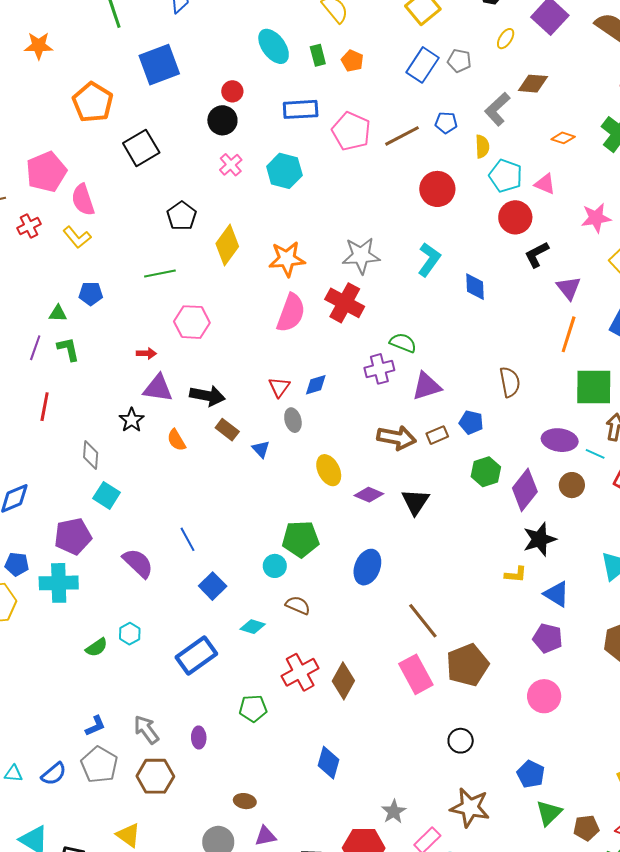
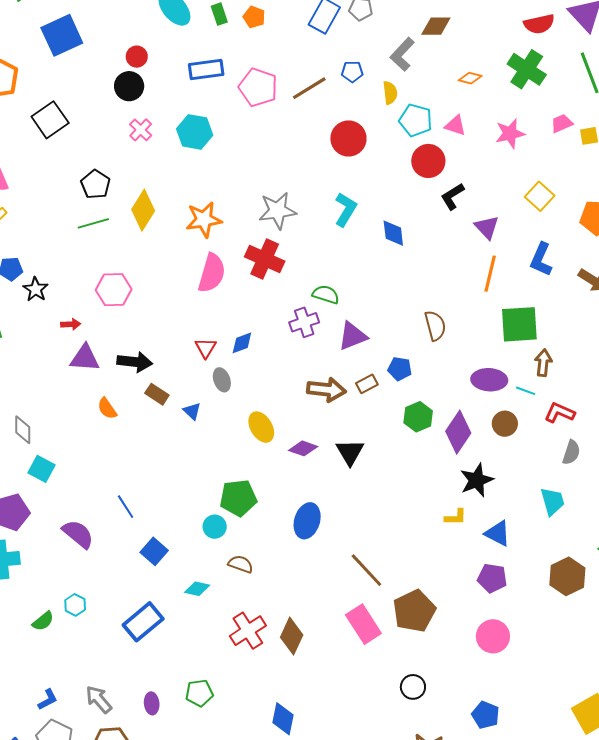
pink star: (596, 218) -> (510, 134), moved
green line: (160, 273) -> (93, 223), moved
black star: (132, 420) -> (36, 289), moved
green pentagon: (253, 708) -> (199, 693), moved

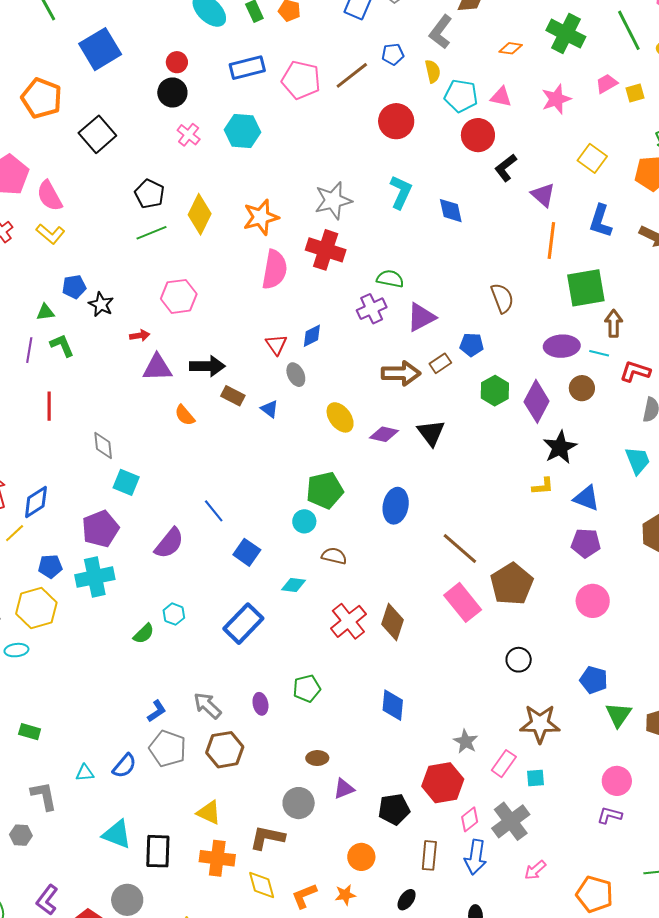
purple semicircle: (78, 534) -> (169, 543), turned 96

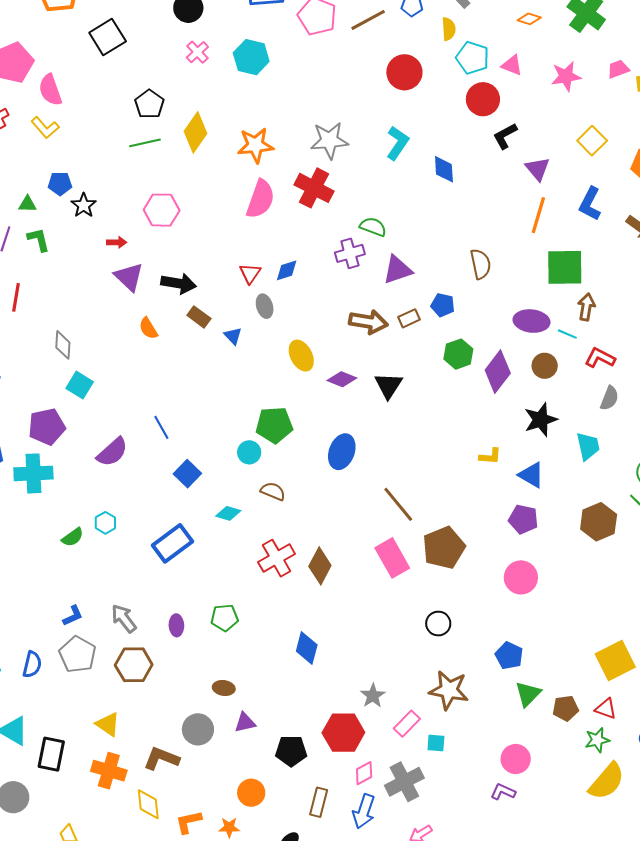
purple triangle: (157, 368) -> (129, 277), turned 36
black star: (560, 447) -> (541, 420), moved
blue semicircle: (124, 766) -> (32, 664), turned -36

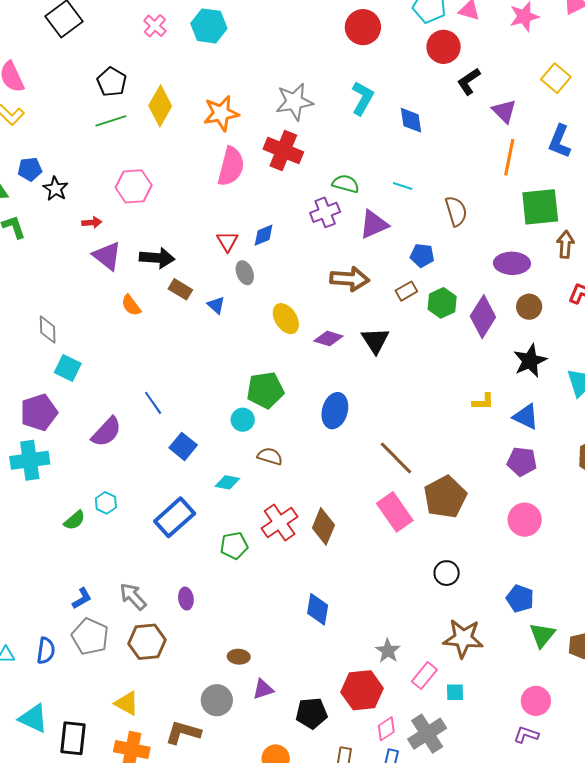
brown rectangle: (409, 318) -> (406, 291), moved
cyan line: (567, 334) -> (403, 186), moved
green pentagon: (225, 618) -> (234, 546), moved

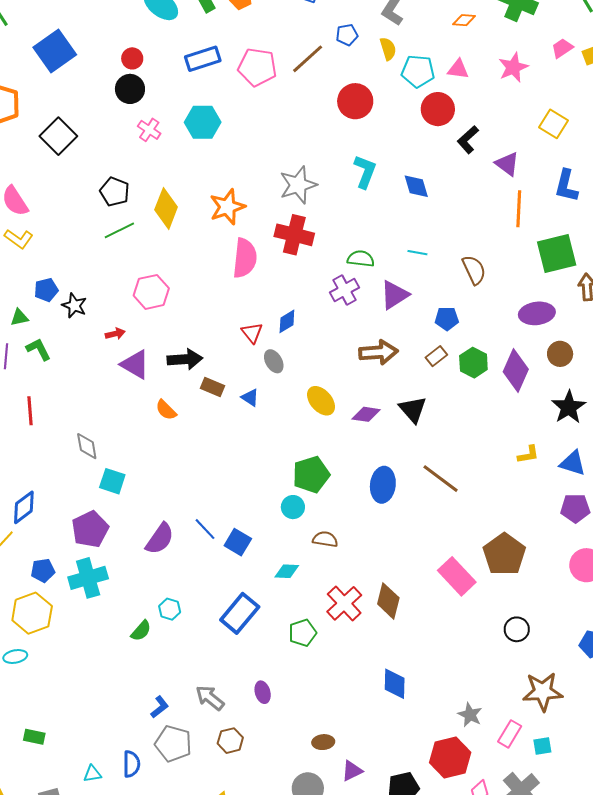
blue line: (153, 403) -> (205, 529), moved
brown line: (396, 458) -> (441, 479), moved
brown hexagon: (147, 642) -> (230, 741), size x0.7

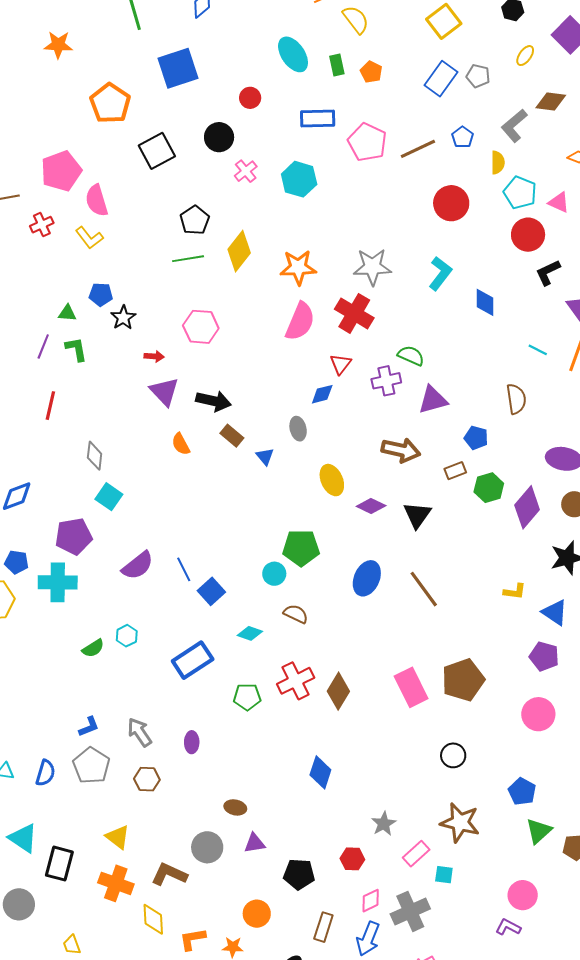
blue pentagon: (347, 35) -> (463, 137), turned 30
black circle: (130, 89) -> (219, 137), moved
cyan line: (417, 253) -> (538, 350), moved
red triangle: (252, 333) -> (341, 364), moved
red hexagon: (450, 758) -> (352, 859), size x0.6

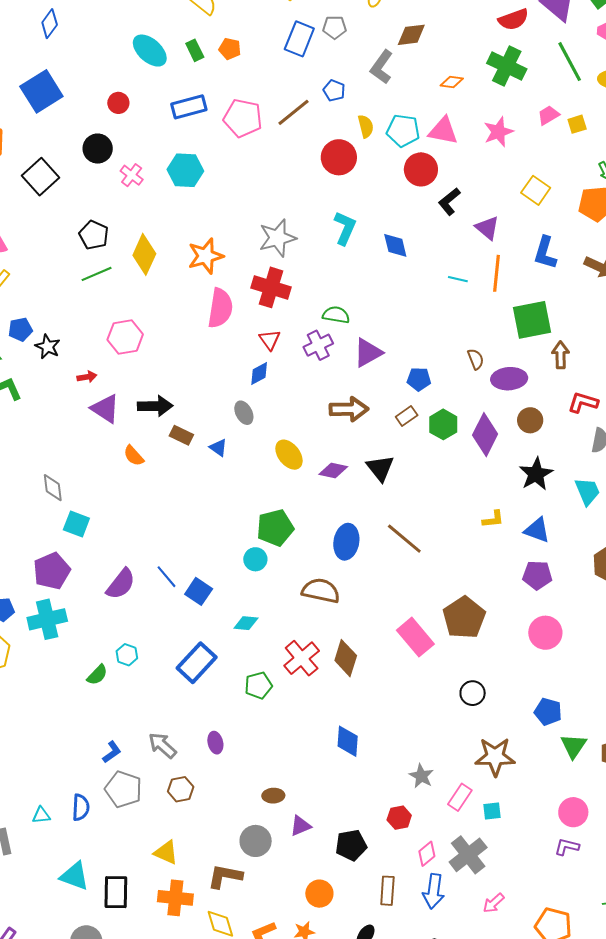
yellow semicircle: (498, 162) -> (366, 126), moved
pink triangle: (559, 202) -> (443, 131), size x1.4
brown semicircle: (516, 399) -> (476, 359), moved, size x0.7
brown semicircle: (296, 614) -> (321, 591), moved, size x1.5

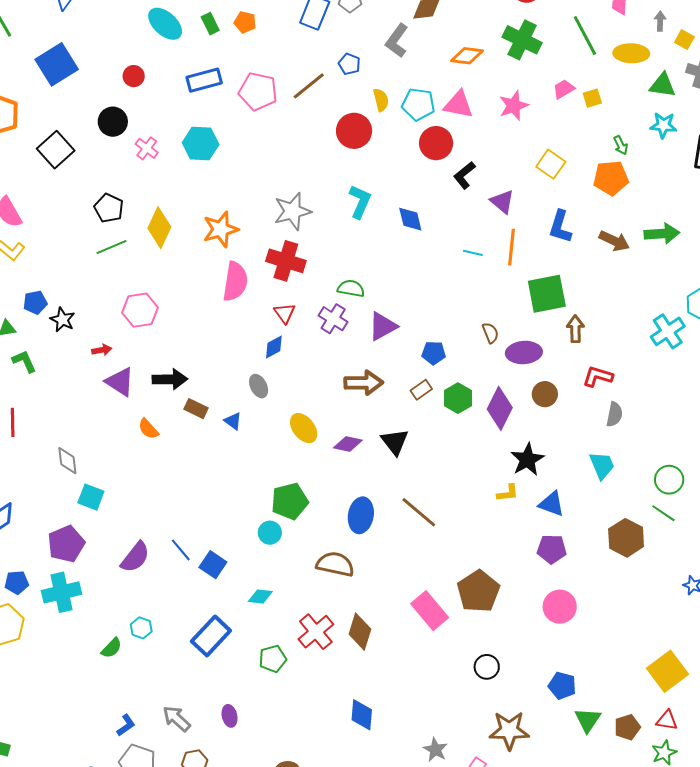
orange diamond: (452, 82) -> (467, 56), size x1.4
purple cross: (318, 345) -> (333, 319), turned -32
black star: (536, 474) -> (527, 460), moved

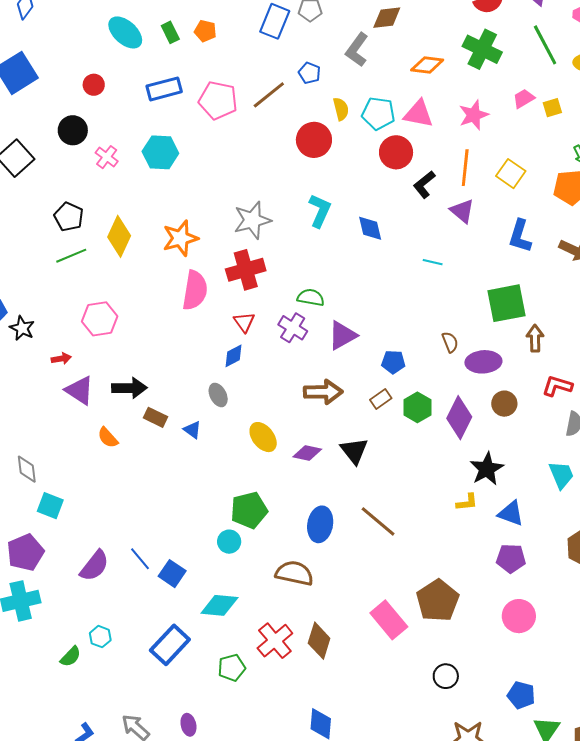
orange line: (512, 247) -> (465, 168), moved
red cross: (286, 261) -> (246, 270), turned -33
cyan diamond: (260, 596) -> (219, 605), size x1.5

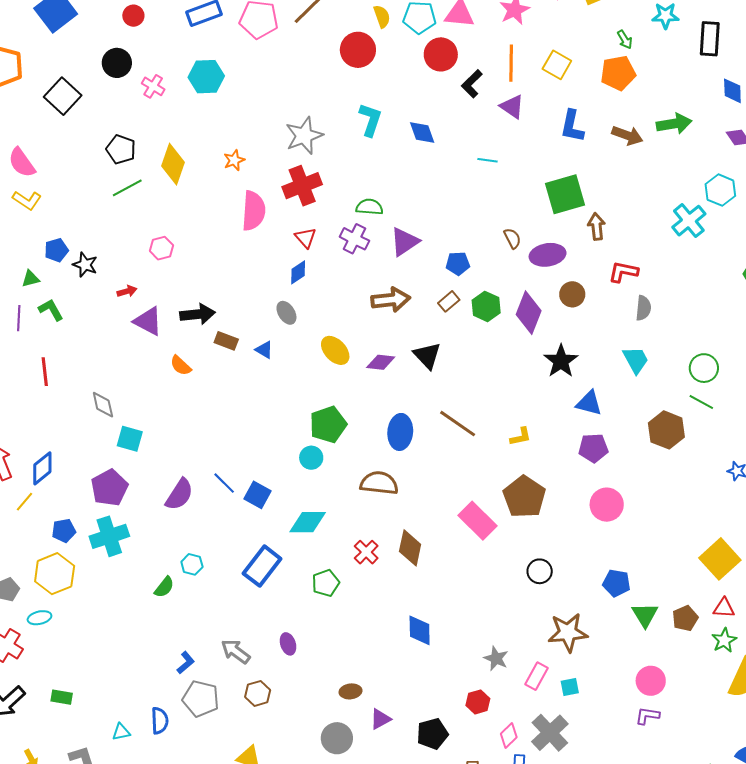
orange star: (180, 238) -> (234, 160), size x0.6
pink hexagon: (100, 319) -> (161, 248), size x0.7
yellow L-shape: (467, 502) -> (521, 437), moved
red cross: (275, 641) -> (366, 552), size x0.7

